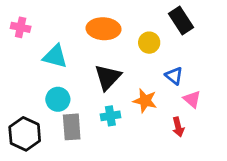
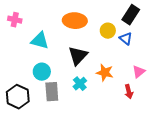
black rectangle: (181, 20) -> (131, 15), turned 66
blue triangle: (174, 76) -> (126, 39), moved
pink triangle: (192, 99) -> (139, 72), turned 40
cyan cross: (110, 116) -> (80, 84), turned -32

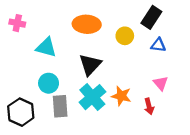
blue triangle: (126, 39) -> (158, 45), moved, turned -32
pink triangle: (139, 72) -> (161, 83), turned -32
orange star: (105, 73) -> (121, 96), moved
cyan cross: (80, 84) -> (92, 97), size x1.6

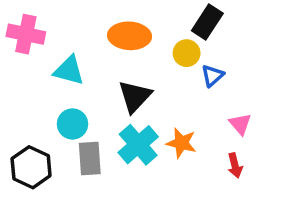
black rectangle: (151, 17) -> (207, 22), moved
pink cross: (17, 23) -> (26, 34), size x1.5
blue triangle: (158, 45) -> (212, 76), moved, turned -49
red arrow: (149, 106) -> (235, 165), moved

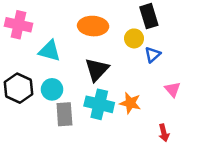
black rectangle: (207, 22) -> (149, 16), turned -50
cyan cross: (138, 145) -> (99, 104), turned -36
red arrow: (235, 165) -> (164, 133), moved
black hexagon: (31, 167) -> (18, 88), moved

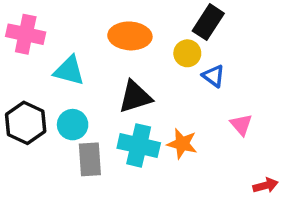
black rectangle: (149, 16) -> (208, 22), turned 50
blue triangle: (153, 55) -> (213, 76), turned -42
black triangle: (97, 69) -> (135, 97), turned 30
red arrow: (164, 133) -> (266, 185), moved, turned -91

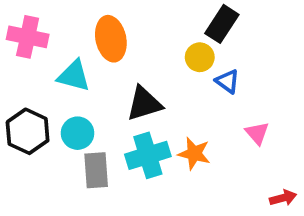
orange ellipse: (130, 36) -> (111, 39), moved, turned 75
cyan cross: (139, 145) -> (148, 155), turned -30

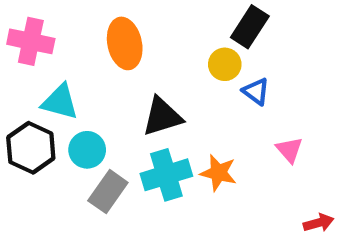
cyan triangle: (74, 76) -> (60, 102), moved
gray rectangle: (96, 170) -> (108, 192), turned 39

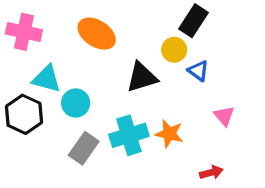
orange ellipse: (125, 43) -> (97, 34), turned -45
black triangle: (162, 116) -> (142, 77), moved
cyan circle: (87, 150) -> (76, 103), moved
red arrow: (319, 223) -> (211, 172), moved

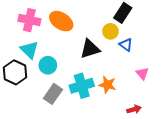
pink cross: (24, 32) -> (29, 20), moved
cyan triangle: (47, 79) -> (29, 50), turned 30

